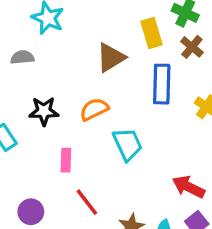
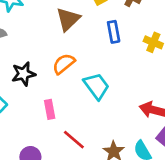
blue rectangle: (162, 84) -> (114, 32), size x0.7

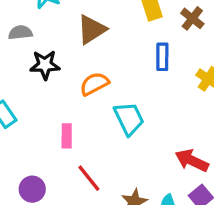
brown triangle: (68, 19) -> (92, 29), moved
black star: (24, 74) -> (45, 65), moved

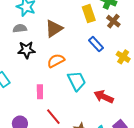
gray semicircle: (20, 33) -> (20, 28), moved
blue rectangle: (162, 57) -> (96, 44), turned -42
red arrow: (192, 161) -> (104, 97), moved

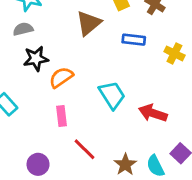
brown triangle: (54, 28) -> (89, 23), moved
blue rectangle: (96, 44) -> (134, 40), turned -35
orange semicircle: (56, 61) -> (61, 77), moved

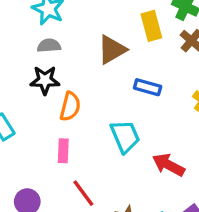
gray semicircle: (23, 29) -> (49, 46), moved
blue rectangle: (134, 40) -> (148, 87), moved
orange semicircle: (61, 77) -> (70, 107), turned 130

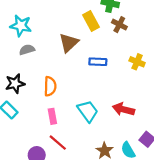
black star: (45, 80) -> (15, 84), moved
cyan trapezoid: (125, 136) -> (88, 111), moved
red line: (83, 193) -> (58, 143), moved

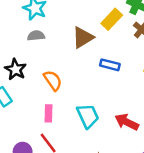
yellow rectangle: (91, 21) -> (112, 19), turned 60
black star: (15, 84) -> (15, 69), turned 30
orange semicircle: (50, 86) -> (53, 80), turned -48

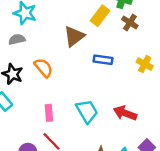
gray semicircle: (36, 36) -> (17, 39), moved
orange semicircle: (53, 80) -> (43, 68), moved

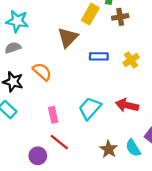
brown cross: (130, 23) -> (120, 17), turned -35
yellow cross: (145, 64) -> (131, 60), moved, turned 35
cyan trapezoid: (87, 111) -> (90, 108), turned -100

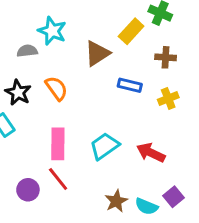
brown cross: (120, 17) -> (166, 57), moved
cyan star: (17, 21) -> (52, 31), moved
pink rectangle: (53, 115) -> (58, 144), size x1.5
cyan semicircle: (133, 148) -> (147, 206), turned -48

